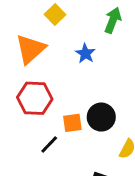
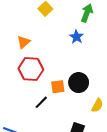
orange triangle: (30, 49) -> (24, 42), moved, size x0.6
blue star: (85, 53) -> (77, 37), moved

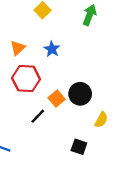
blue star: (77, 37) -> (52, 49), moved
orange square: (58, 87) -> (57, 99), turned -32

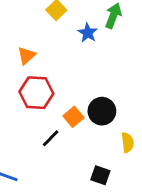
blue star: (52, 49) -> (88, 33), moved
yellow semicircle: (101, 120) -> (128, 142), turned -35

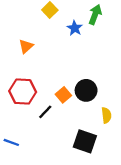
red hexagon: (36, 93) -> (23, 92), moved
black square: (100, 175) -> (85, 141), size x1.5

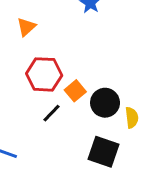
black circle: (86, 90) -> (105, 103), moved
red hexagon: (23, 92) -> (44, 74), moved

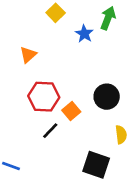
black circle: (105, 103) -> (107, 97), moved

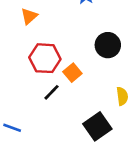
black circle: (107, 97) -> (108, 45), moved
black square: (96, 165) -> (97, 126), turned 36

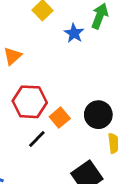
black circle: (108, 45) -> (98, 115), moved

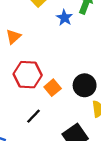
black line: (37, 139) -> (34, 116), moved

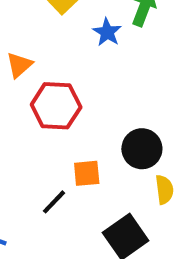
red hexagon: (28, 75) -> (56, 106), moved
orange square: (53, 88) -> (87, 173), moved, turned 35

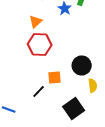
orange triangle: (19, 65) -> (36, 22), moved

